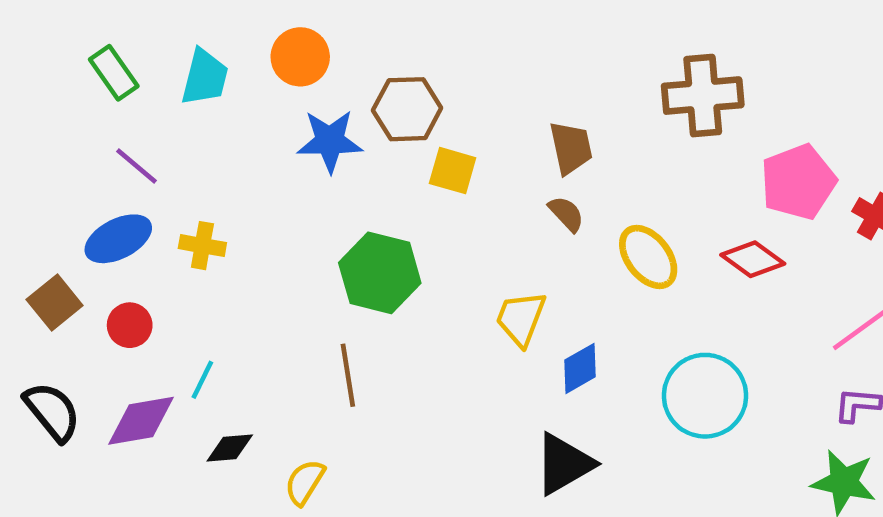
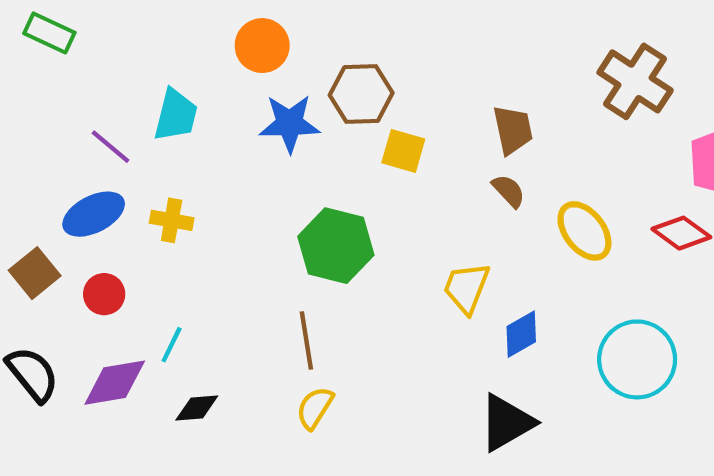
green rectangle: (114, 73) -> (49, 33), moved, turned -30
cyan trapezoid: (205, 77) -> (176, 115), moved
brown cross: (703, 96) -> (635, 81), turned 38
yellow semicircle: (305, 482) -> (315, 408), moved

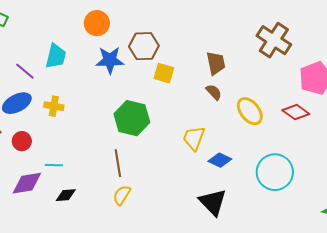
blue diamond: (521, 334) -> (220, 160), turned 55
cyan line: (172, 345) -> (54, 165), turned 66
black triangle: (507, 423) -> (213, 202), turned -44

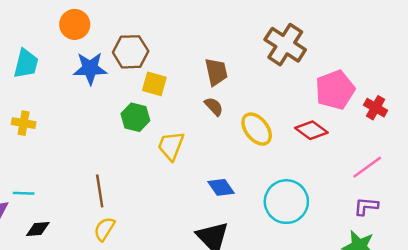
green hexagon: (132, 118) -> (135, 117), moved, size x0.7
yellow trapezoid: (194, 138) -> (171, 146), moved
blue diamond: (220, 160) -> (221, 187), turned 30

